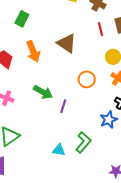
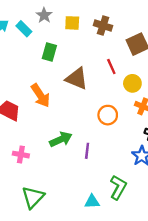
green rectangle: (22, 19) -> (49, 52), moved
red line: (100, 29) -> (111, 67), moved
green arrow: (43, 92) -> (61, 139), turned -42

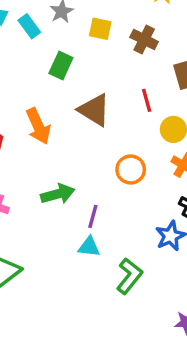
cyan triangle: (92, 202) -> (89, 247), moved

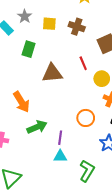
brown triangle: (94, 110) -> (52, 73), turned -30
orange arrow: (38, 126) -> (21, 102), moved
orange circle: (131, 170) -> (86, 118), moved

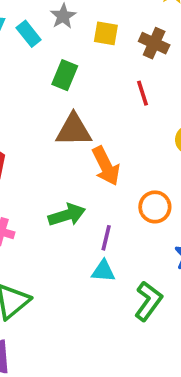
red line: (83, 63) -> (143, 93), moved
brown triangle: (52, 73) -> (74, 130), moved
orange arrow: (21, 102) -> (106, 166), moved

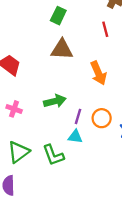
orange arrow: (106, 166) -> (98, 73), moved
orange circle: (155, 207) -> (102, 118), moved
green L-shape: (148, 301) -> (53, 155), moved, turned 120

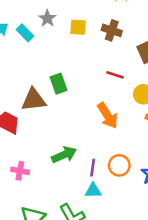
green rectangle: (58, 16) -> (58, 84), moved, turned -36
red line: (105, 29) -> (115, 75), moved, turned -49
brown triangle: (62, 49) -> (34, 100), moved

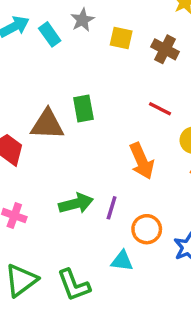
purple line: (93, 168) -> (112, 208), moved
cyan triangle: (93, 191) -> (122, 261), moved

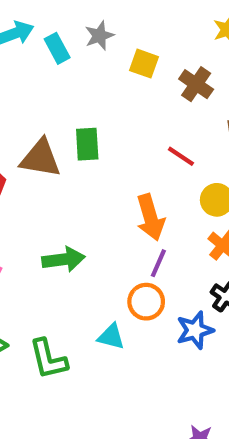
purple line: (112, 208) -> (158, 263), moved

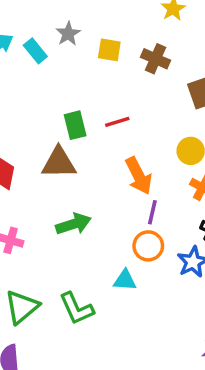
red line: (181, 156) -> (117, 122), moved, turned -40
brown triangle: (40, 158) -> (59, 163), moved

